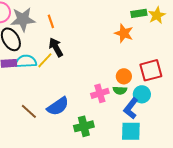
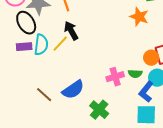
cyan semicircle: (26, 61) -> (41, 45), turned 100
orange circle: (124, 76) -> (151, 58), moved
green cross: (84, 126) -> (99, 110), turned -36

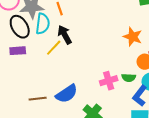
orange star: (139, 17) -> (133, 37), moved
cyan semicircle: (41, 45) -> (43, 24), moved
brown line: (44, 95) -> (38, 99), turned -48

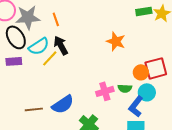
cyan semicircle: (43, 24) -> (39, 46), moved, turned 50
orange star: (133, 37) -> (116, 41), moved

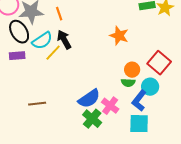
red square: (156, 68) -> (159, 63), turned -35
orange circle: (141, 72) -> (132, 70), moved
pink cross: (105, 91) -> (110, 106), moved, turned -36
blue semicircle: (63, 104) -> (89, 99), moved

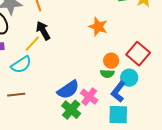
cyan semicircle: (42, 41) -> (21, 65), moved

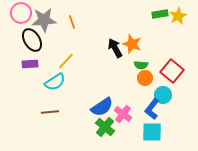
black arrow: (43, 31) -> (115, 48), moved
green semicircle: (107, 74) -> (141, 65), moved

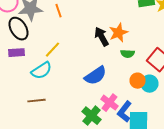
orange star: (132, 44) -> (118, 33), turned 30
orange circle: (145, 78) -> (138, 81), moved
blue semicircle: (102, 107) -> (96, 76), moved
blue L-shape: (152, 109) -> (124, 112), moved

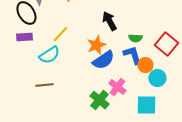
orange star: (118, 33) -> (96, 45), moved
cyan circle: (150, 84) -> (157, 78), moved
blue L-shape: (124, 112) -> (132, 55), moved, turned 125

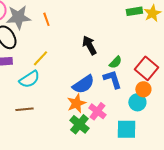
green semicircle: (135, 38) -> (115, 62), turned -48
orange star: (96, 45) -> (76, 103), moved
orange circle: (145, 65) -> (143, 89), moved

